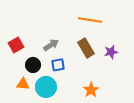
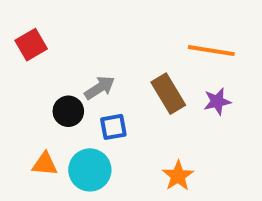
orange line: (90, 20) -> (211, 51), moved
red square: (16, 45) -> (31, 45), moved
black circle: (33, 65) -> (68, 111), moved

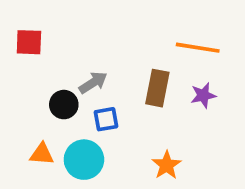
red square: (31, 45) -> (29, 42), turned 32
brown rectangle: (168, 94) -> (157, 88), turned 42

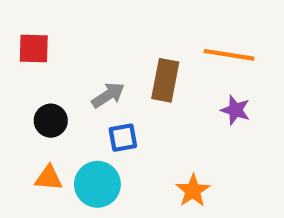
brown rectangle: (157, 88) -> (165, 80), moved
purple star: (203, 95) -> (235, 110), turned 30
black circle: (64, 105) -> (51, 121), moved

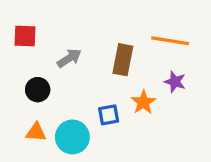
gray arrow: (108, 95) -> (69, 58), moved
blue square: (123, 138) -> (109, 115), moved
orange star: (193, 191) -> (143, 102), moved

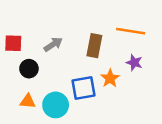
red square: (25, 36) -> (13, 43), moved
blue square: (109, 115) -> (83, 88), size x1.5

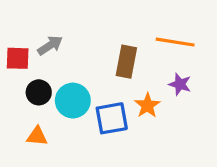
gray arrow: (53, 44) -> (50, 45), moved
cyan circle: (56, 105) -> (73, 101), moved

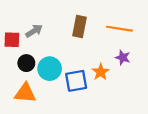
brown rectangle: (126, 62) -> (80, 26), moved
orange triangle: (37, 136) -> (25, 93), size x1.5

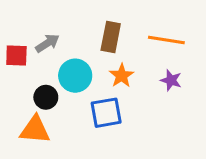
black circle: (26, 63) -> (46, 97), moved
cyan circle: (50, 69) -> (75, 76), moved
orange star: (101, 72) -> (122, 76), moved

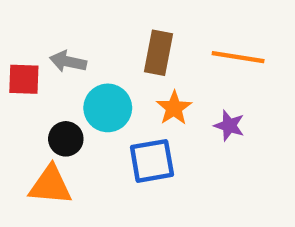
gray arrow: (47, 43) -> (68, 62), turned -135
purple star: (171, 80) -> (229, 126), moved

